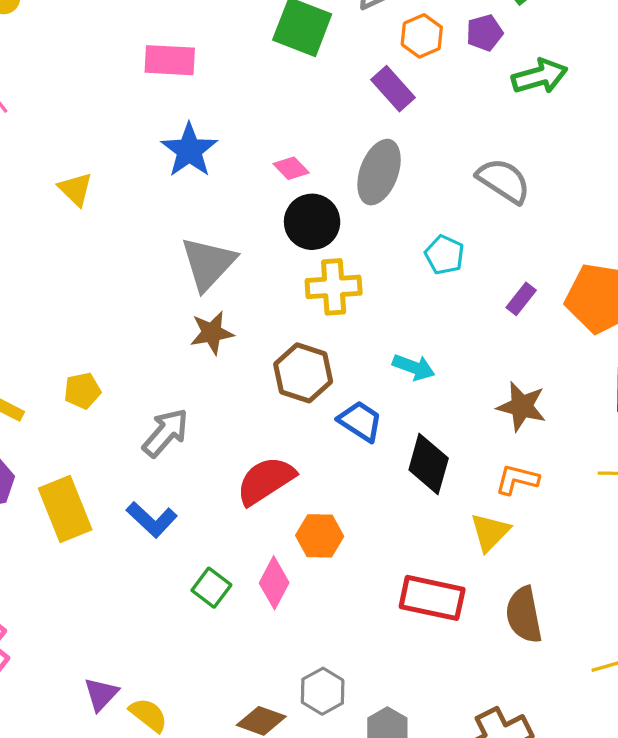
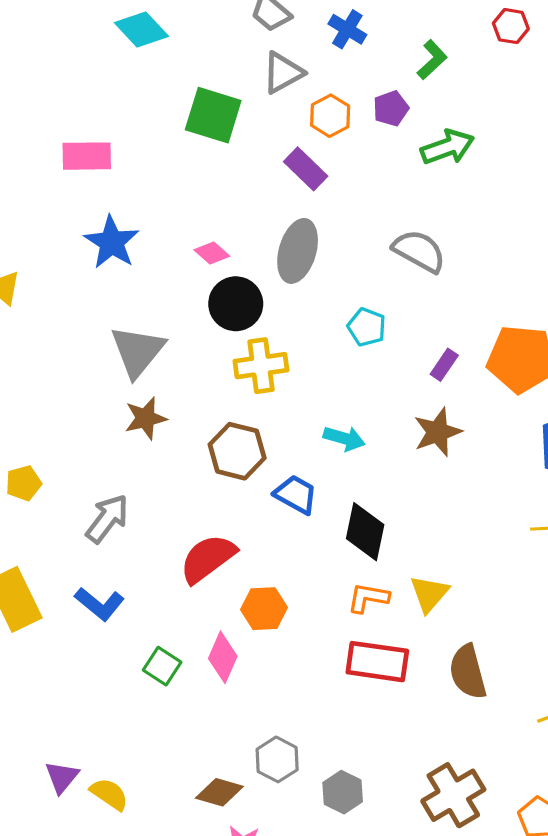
brown star: (522, 406) -> (438, 432), moved, turned -30
orange L-shape: (517, 479) -> (368, 598), moved

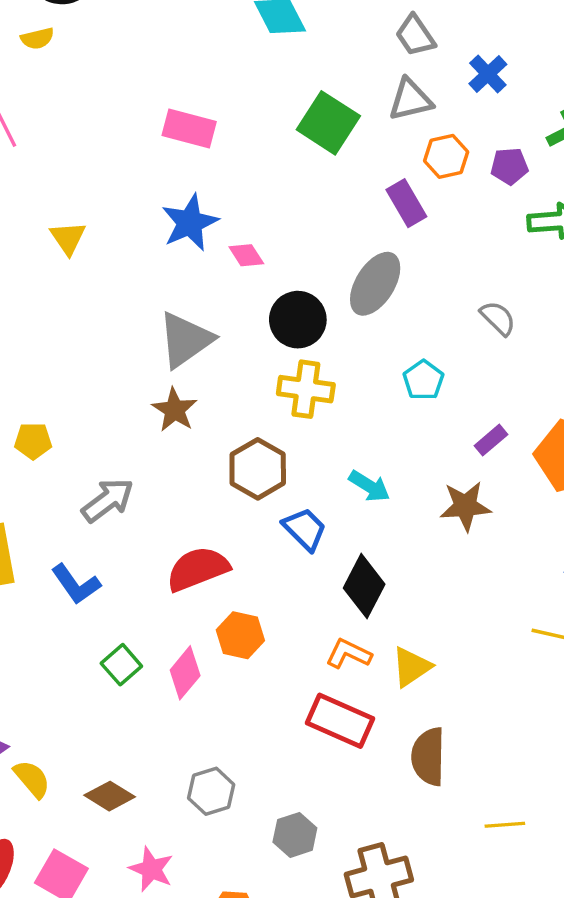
gray semicircle: (419, 251) -> (498, 318), size x0.7
pink diamond: (212, 253) -> (246, 255), moved
brown star: (146, 418) -> (175, 410), turned 30
brown diamond: (219, 792) -> (110, 796), moved
gray hexagon: (343, 792) -> (295, 835), moved

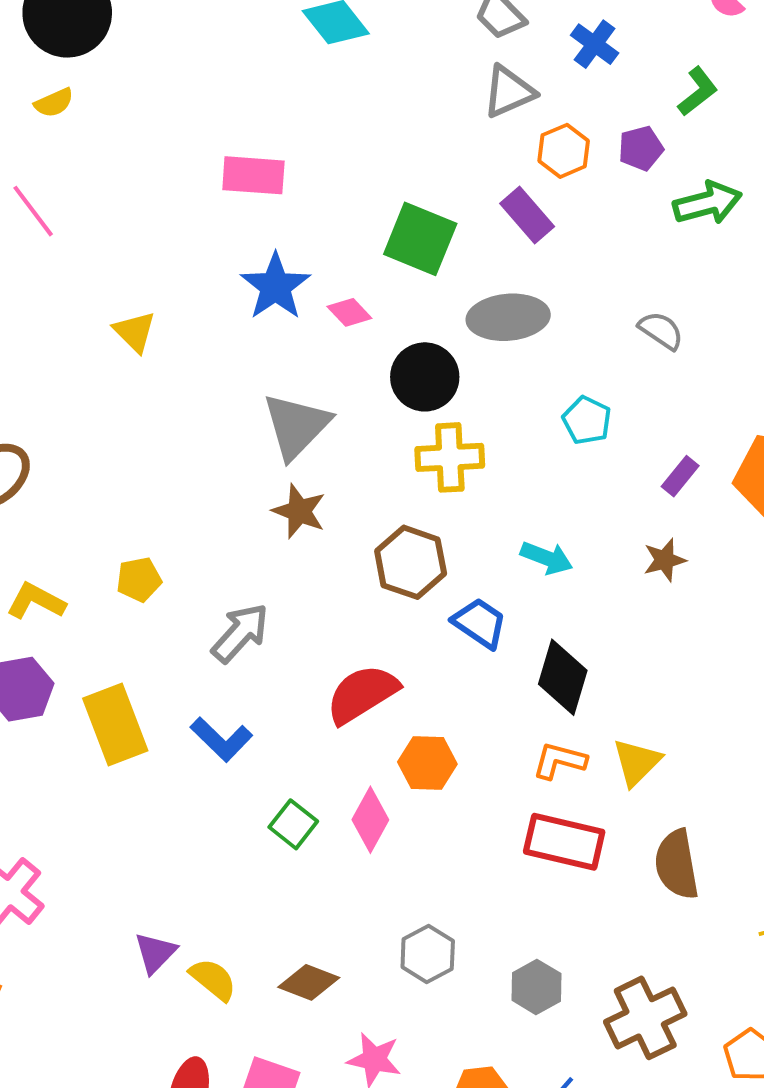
green square: (328, 123) -> (420, 239), moved
gray ellipse: (375, 284) -> (508, 317), turned 64
brown star: (465, 506) -> (665, 560), size x0.7

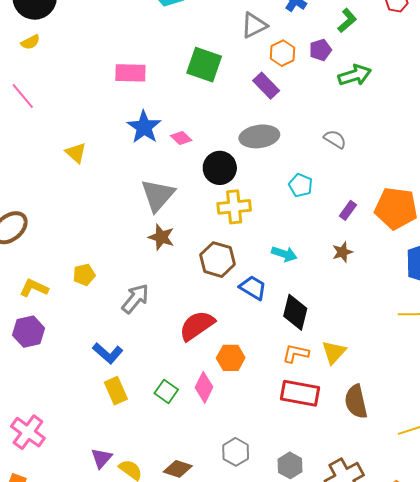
green square: (420, 239) -> (204, 65), moved
yellow rectangle: (115, 725) -> (116, 391), moved, size x0.7
blue L-shape: (221, 739) -> (108, 353), moved

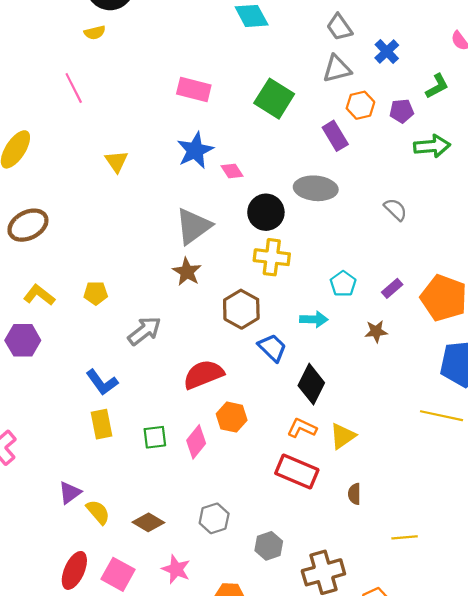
cyan pentagon: (301, 185) -> (343, 284), moved
cyan arrow: (284, 254) -> (314, 319), turned -30
green square: (166, 391) -> (155, 437), turned 35
brown semicircle: (356, 402) -> (354, 494), size x0.6

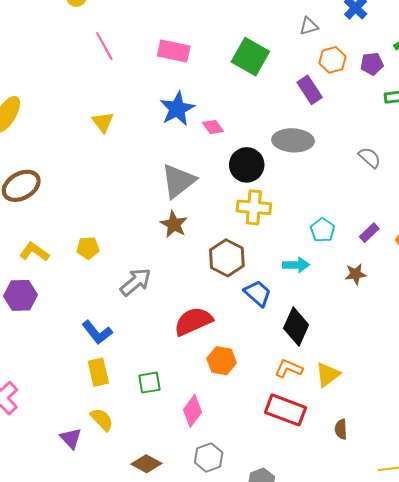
gray triangle: (337, 69) -> (309, 26), size x0.7
pink line: (74, 88) -> (104, 46), moved
pink diamond: (196, 442) -> (192, 411), moved
purple triangle: (70, 493) -> (71, 438), turned -35
yellow semicircle: (98, 512) -> (102, 420), moved

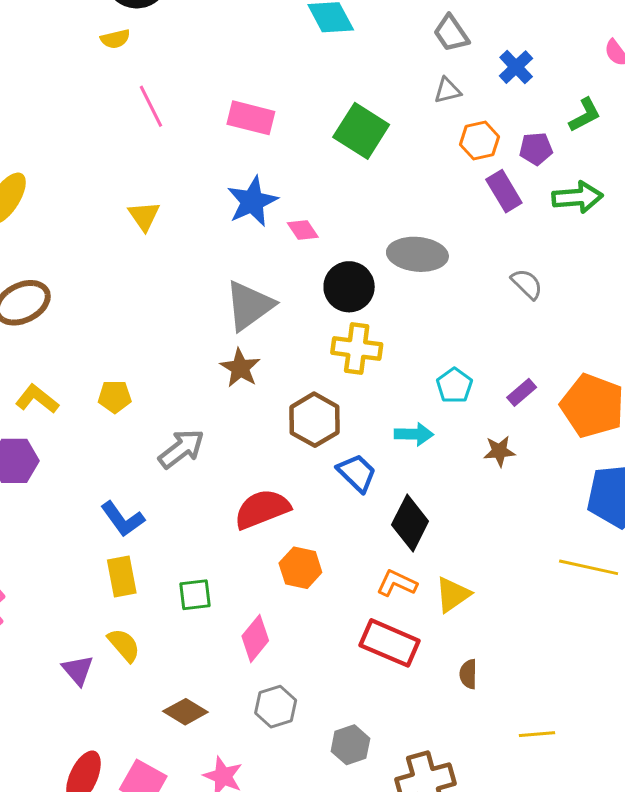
purple rectangle: (310, 90) -> (504, 191), moved

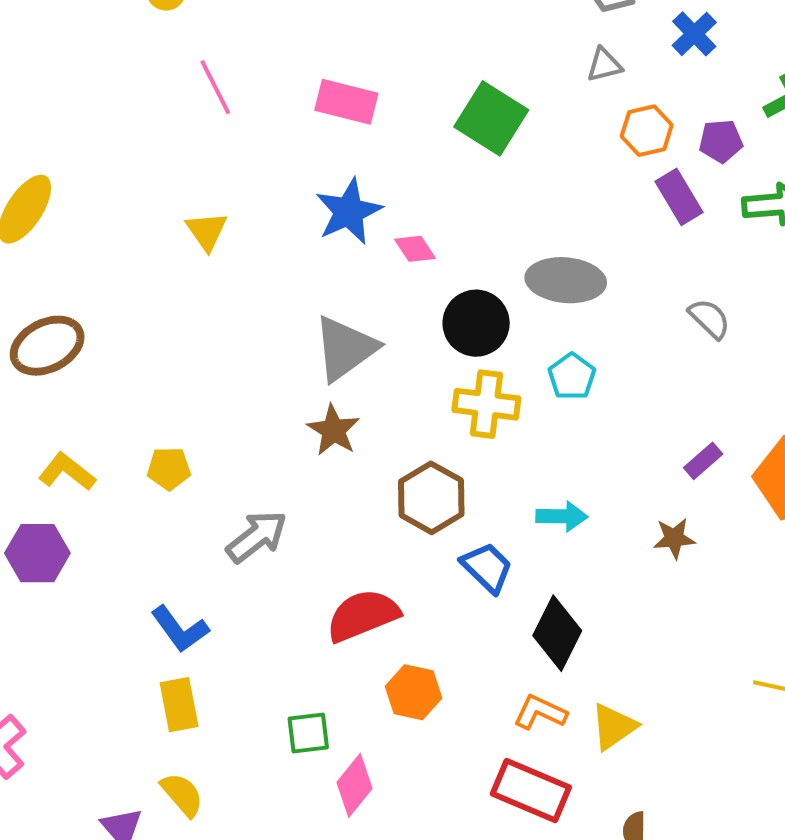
cyan pentagon: (454, 386) -> (572, 377), moved
green square: (195, 595) -> (308, 733), moved

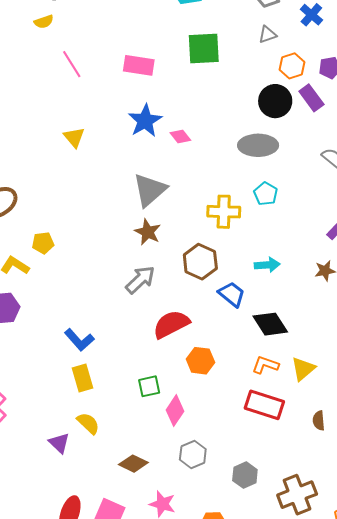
green square: (491, 118) -> (204, 49), moved, turned -30
black circle: (476, 323) -> (275, 101), moved
yellow pentagon: (169, 468) -> (43, 243), moved
gray arrow: (257, 537) -> (140, 280), moved
black diamond: (557, 633) -> (270, 324), turned -54

